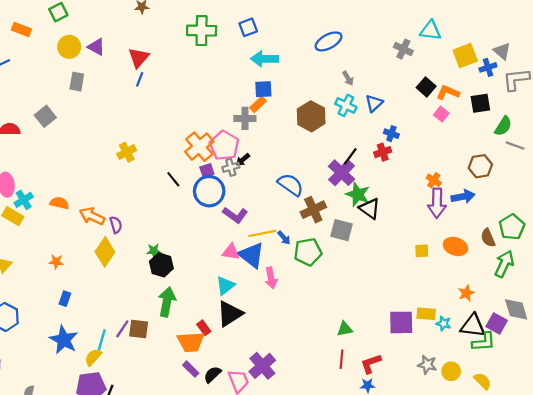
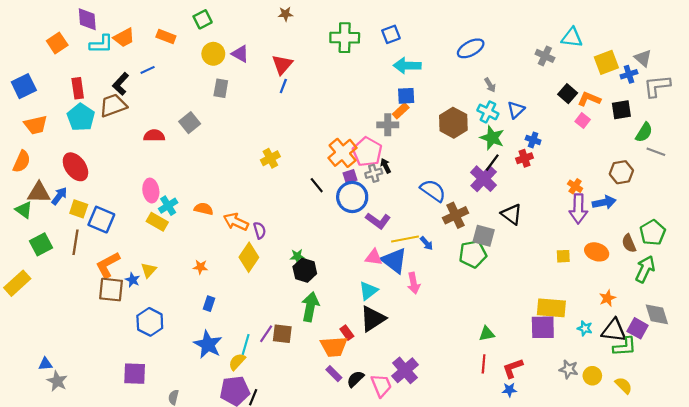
black arrow: (243, 160) -> (386, 166), turned 104
green star: (358, 194) -> (492, 138), moved
green pentagon: (308, 252) -> (473, 254), moved
yellow rectangle: (426, 314) -> (551, 308), moved, size x1.5

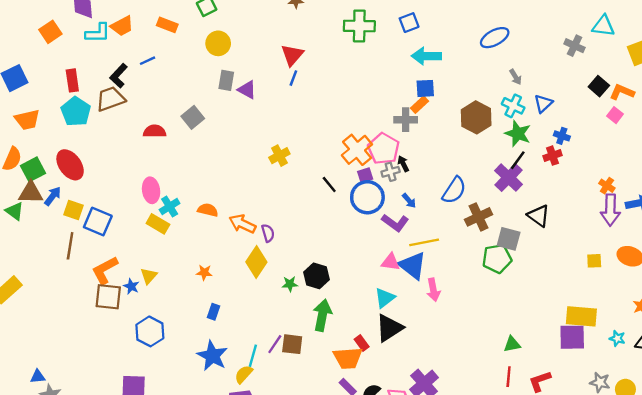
purple triangle: (240, 54) -> (247, 90), moved
blue semicircle: (433, 191) -> (454, 190), turned 88
blue arrow: (427, 243) -> (409, 201), moved
green square: (41, 244) -> (33, 169), moved
green star: (297, 256) -> (290, 284), moved

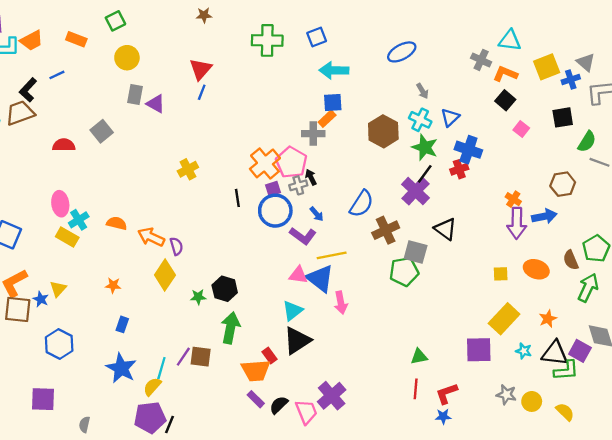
orange L-shape: (622, 92) -> (505, 74), moved
blue cross: (562, 136) -> (468, 150), size x1.6
black line: (329, 185) -> (237, 198), turned 30
yellow rectangle: (581, 316) -> (504, 319), moved, turned -52

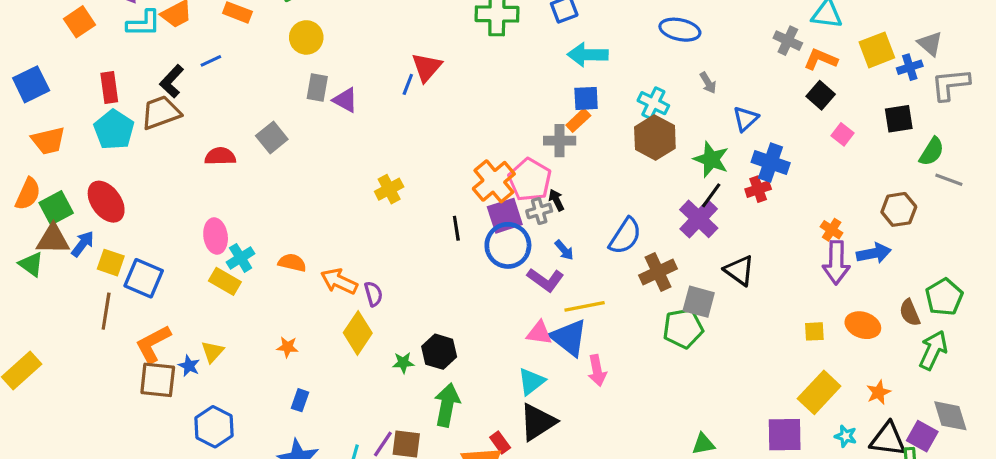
blue ellipse: (402, 52) -> (680, 30), turned 40
red triangle: (201, 69) -> (427, 67), moved
cyan cross: (420, 120) -> (653, 103), moved
purple square: (273, 189) -> (505, 216), size x1.6

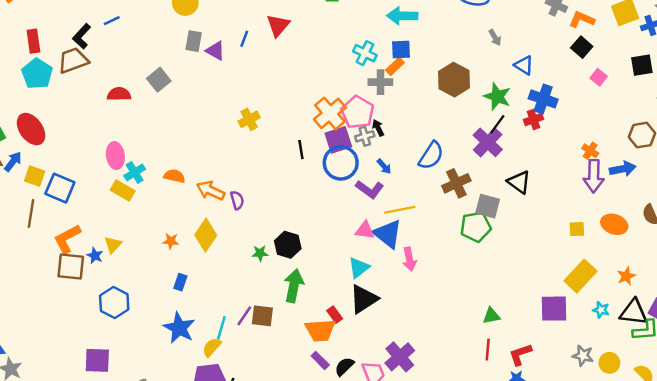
blue line: (408, 84) -> (244, 39), moved
cyan cross: (653, 103) -> (365, 53), moved
blue triangle: (746, 119) -> (524, 65), turned -45
yellow diamond: (358, 333) -> (206, 235), moved

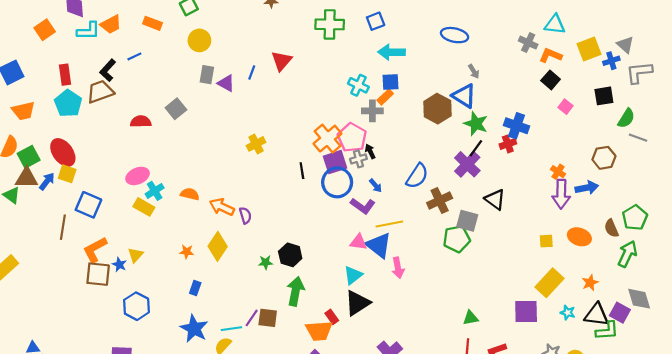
blue triangle: (524, 65) -> (464, 96), moved, size x1.4
pink ellipse: (115, 156) -> (138, 176), turned 75
yellow square: (35, 176) -> (67, 174), moved
cyan line: (221, 328) -> (231, 329), turned 66

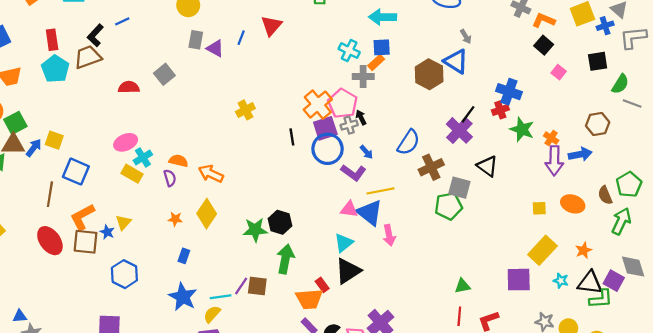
green star: (476, 124) -> (522, 129), moved
red ellipse: (63, 152) -> (50, 241), moved
purple semicircle: (245, 215) -> (170, 178), moved
green star: (266, 262) -> (255, 230), size x1.6

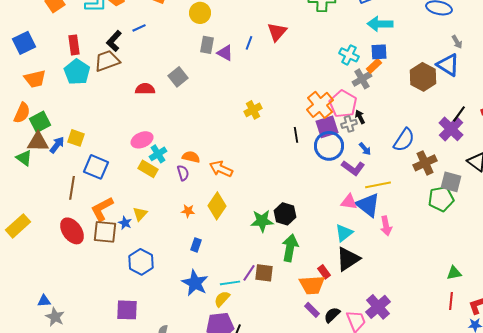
gray cross: (363, 76) -> (362, 79), turned -30

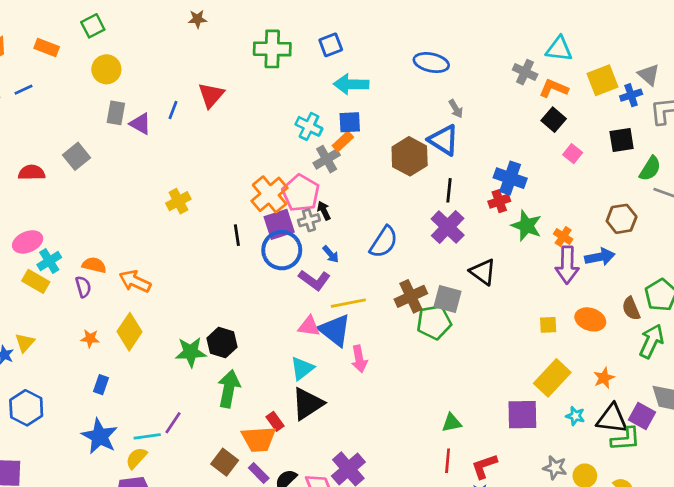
black line: (459, 114) -> (449, 190), moved, turned -30
brown cross: (425, 163) -> (411, 296), moved
brown square: (264, 273) -> (225, 462), moved, turned 30

